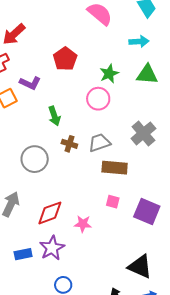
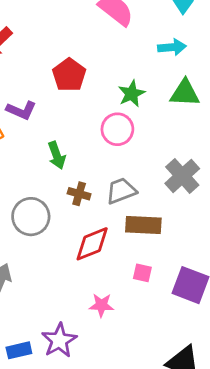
red diamond: (50, 213) -> (92, 244), moved

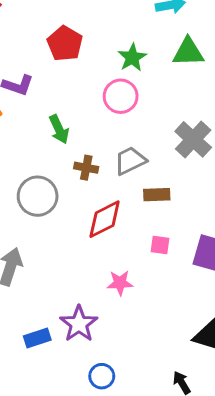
brown rectangle: (143, 225) -> (157, 195), size x0.7

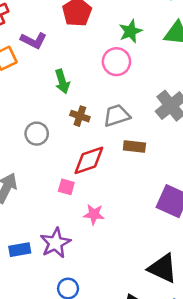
gray circle: (38, 196) -> (37, 134), size x0.7
pink square: (160, 245) -> (66, 187), moved

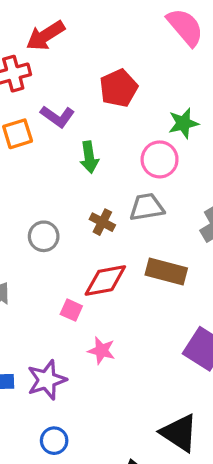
green arrow: (62, 81) -> (89, 157), moved
gray trapezoid: (117, 116) -> (147, 207), moved
brown rectangle: (134, 147) -> (166, 272), size x1.4

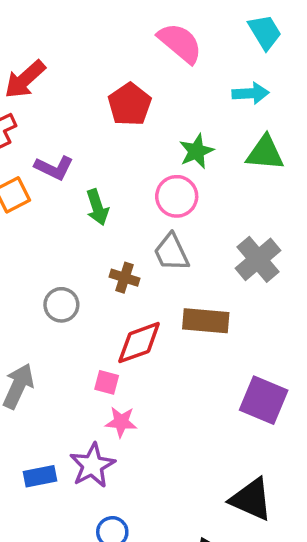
red pentagon: (119, 88) -> (130, 104), moved
gray trapezoid: (147, 207) -> (171, 252), turned -96
pink star: (101, 351) -> (121, 422), moved

